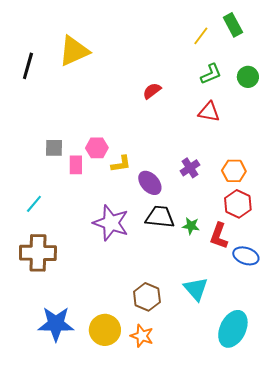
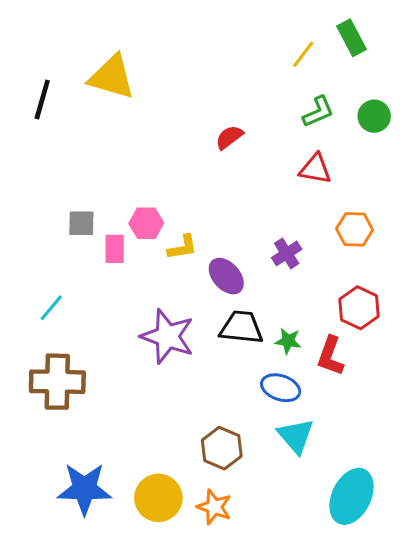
yellow triangle: (74, 51) -> (112, 77), turned 40
orange hexagon: (234, 171) -> (355, 229), moved
blue ellipse: (246, 256) -> (281, 388), moved

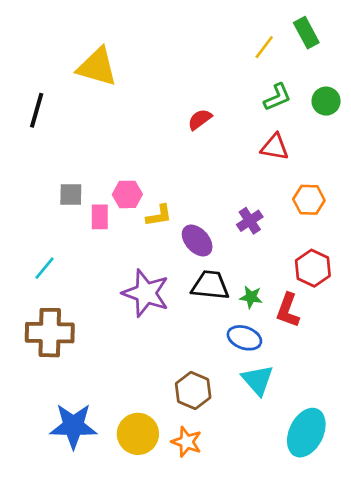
black line: (42, 100) -> (37, 110), moved

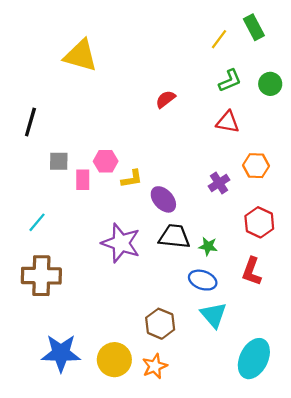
black line: (37, 110) -> (30, 122), moved
purple cross: (250, 221) -> (219, 183), moved
red L-shape: (288, 310) -> (252, 271), moved
orange star: (187, 442) -> (155, 366), turned 30

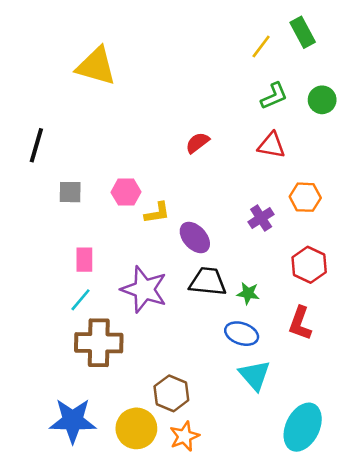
red semicircle: (166, 99) -> (197, 143), moved
pink rectangle: (83, 180) -> (84, 260), moved
cyan line: (37, 222) -> (81, 300), moved
brown cross: (41, 276) -> (99, 343), moved
brown hexagon: (160, 324) -> (171, 393), moved

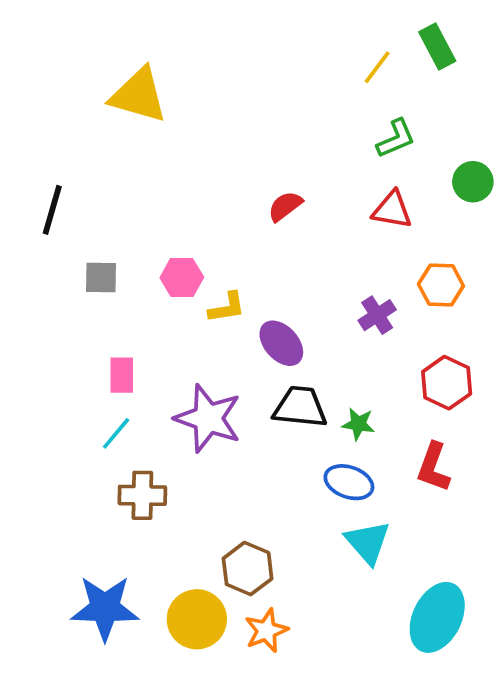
green circle: (322, 100) -> (473, 182), moved
brown cross: (99, 343) -> (142, 495), size x0.7

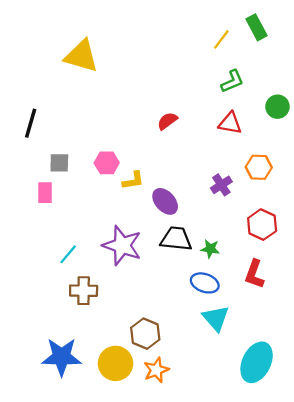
pink rectangle: (122, 375) -> (45, 193), moved

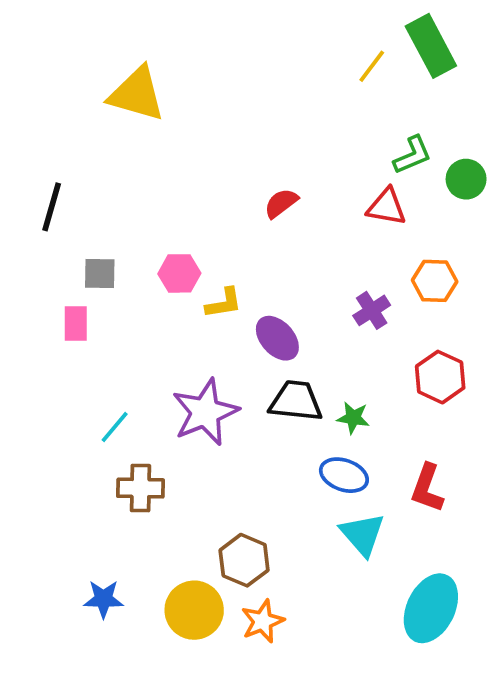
green rectangle: (257, 27) -> (431, 46), size x1.4
green L-shape: (232, 81) -> (412, 155), moved
purple star: (122, 245) -> (205, 412), turned 30
red L-shape: (254, 274) -> (427, 488), moved
blue star: (62, 357) -> (103, 599), size x0.6

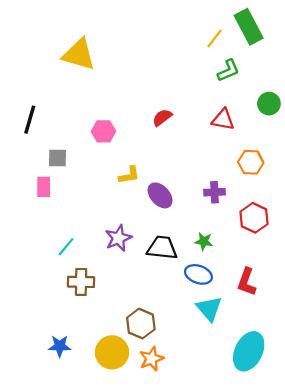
green L-shape: (412, 155) -> (228, 70), moved
pink hexagon: (179, 273) -> (103, 131), moved
purple cross: (372, 310) -> (214, 192), moved, turned 30
black trapezoid: (296, 401) -> (162, 248), moved
purple star: (205, 412) -> (118, 238), size x0.7

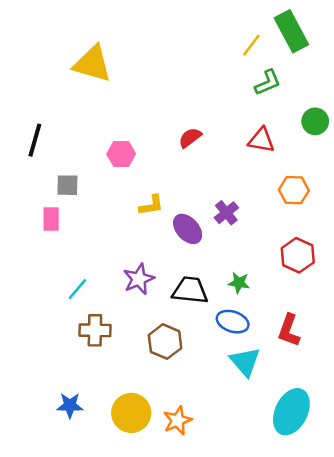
purple cross: (214, 192) -> (226, 213), moved, turned -36
brown hexagon: (141, 324) -> (165, 342), moved

